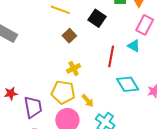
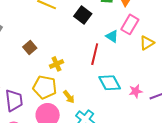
brown square: (69, 36) -> (30, 48), moved
cyan triangle: (134, 46) -> (112, 36), moved

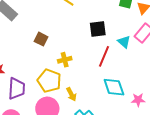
black square: (83, 15) -> (98, 29), moved, turned 36
brown square: (30, 48) -> (41, 39), turned -32

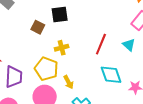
black square: (98, 29) -> (60, 15), moved
cyan triangle: (124, 42) -> (129, 45), moved

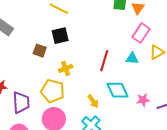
cyan triangle: (129, 45) -> (132, 58), turned -32
yellow arrow: (69, 82) -> (93, 101), moved

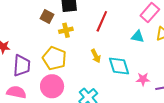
red line: (104, 61) -> (102, 21), moved
yellow cross: (66, 68) -> (66, 30), moved
yellow arrow: (93, 101) -> (96, 56), moved

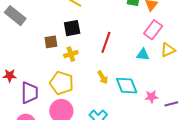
brown square: (47, 17) -> (51, 42), turned -32

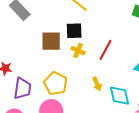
brown square: (51, 42) -> (51, 41), size x1.5
yellow cross: (71, 54) -> (78, 51), moved, turned 32

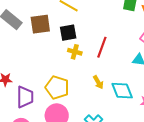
brown square: (51, 41) -> (40, 24), moved

